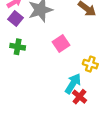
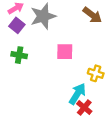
pink square: (61, 43) -> (65, 52), turned 35

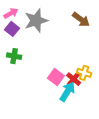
pink square: (65, 52) -> (56, 77), moved, turned 35
red cross: (84, 108) -> (74, 79), moved

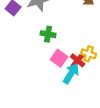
green cross: (14, 56) -> (48, 34), moved

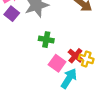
red cross: (78, 60) -> (75, 56), moved

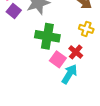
green cross: (46, 40) -> (47, 36), size x1.6
yellow cross: (86, 59) -> (86, 29), moved

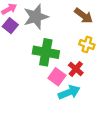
cyan arrow: (69, 74) -> (69, 92), turned 36

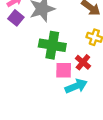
pink square: (57, 77) -> (64, 70), turned -35

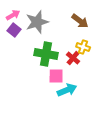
red cross: (83, 62) -> (73, 58), moved

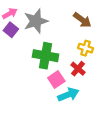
red cross: (73, 58) -> (78, 69), moved
pink square: (56, 76) -> (56, 79), turned -35

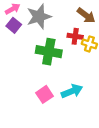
red cross: (78, 69) -> (75, 36), moved, turned -32
pink square: (56, 79) -> (44, 94), moved

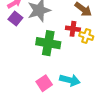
cyan arrow: (72, 91) -> (70, 80), turned 36

